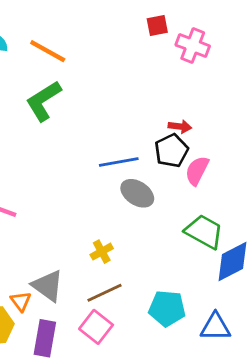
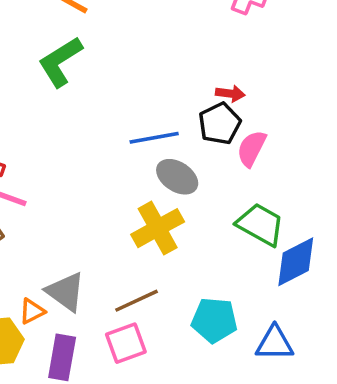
yellow cross: (102, 252) -> (158, 228), moved, size x1.8
orange triangle: (21, 301) -> (32, 311), turned 40
pink square: (96, 327) -> (126, 343), turned 32

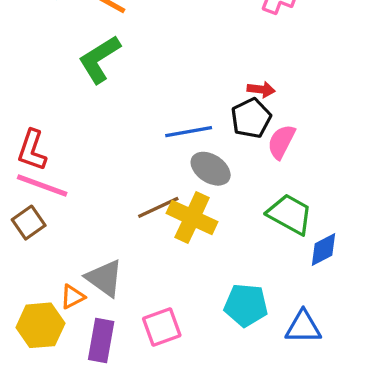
yellow cross: (158, 228) -> (192, 218), turned -36
blue diamond: (296, 262) -> (323, 250), size x0.7
brown line: (136, 301) -> (158, 207), moved

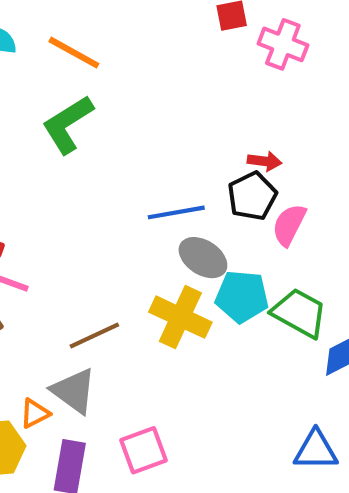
brown line: (158, 207) -> (94, 335), moved
cyan pentagon: (246, 305) -> (242, 297), moved

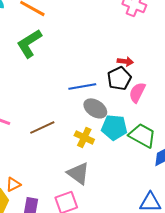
yellow cross: (180, 317) -> (84, 137), size x0.7
brown line: (94, 335) -> (42, 127), moved
gray triangle: (74, 391) -> (78, 173), moved

